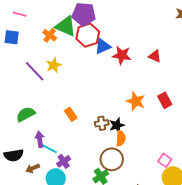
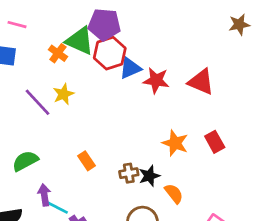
red triangle: (155, 56) -> (201, 82), size x1.5
orange semicircle: (121, 138) -> (174, 194), moved, turned -42

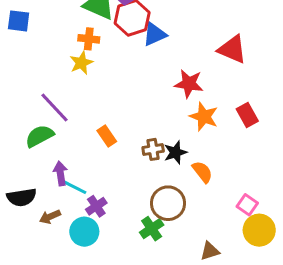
orange cross: (58, 53) -> (89, 39), moved, turned -30
red star: (156, 80) -> (189, 84), moved
purple line: (38, 102) -> (54, 108), moved

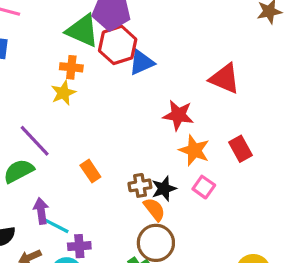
orange semicircle: (202, 172) -> (154, 209), moved
pink square: (247, 205) -> (204, 187), moved
purple cross: (96, 206) -> (79, 246), turned 30

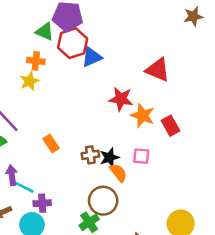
green triangle: (82, 31) -> (45, 32), size x0.7
orange star: (194, 150) -> (143, 116), moved
pink square: (204, 187) -> (141, 156), turned -30
orange semicircle: (154, 209) -> (118, 173), moved

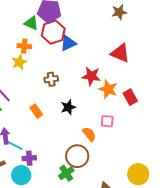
brown star: (193, 16) -> (119, 12), moved
brown cross: (90, 155) -> (51, 79), moved
black star: (109, 157) -> (68, 107), moved

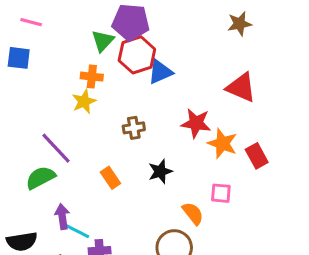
green triangle: (31, 23) -> (103, 41), turned 49

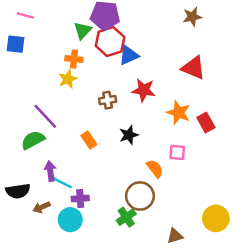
red star: (196, 123) -> (144, 90), moved

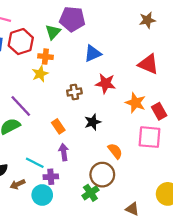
red hexagon: (110, 42) -> (21, 42), moved
pink square: (177, 152) -> (149, 137), moved, size x1.6
purple arrow: (50, 171) -> (64, 152), moved
brown triangle: (175, 236) -> (132, 209), turned 40

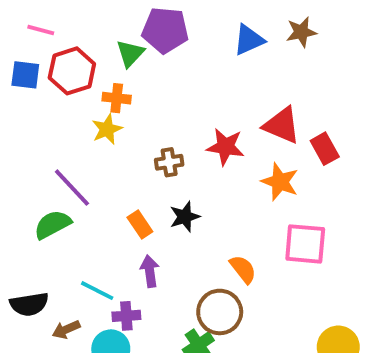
blue triangle: (93, 53) -> (249, 40), moved
red triangle: (148, 64) -> (282, 125), moved
red rectangle: (159, 111) -> (325, 149), moved
black star: (93, 122) -> (185, 217), moved

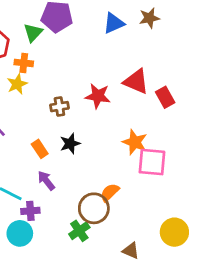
orange star: (280, 182) -> (135, 142), moved
orange semicircle: (243, 269) -> (110, 192), moved, turned -96
purple arrow: (150, 271) -> (46, 181), turned -30

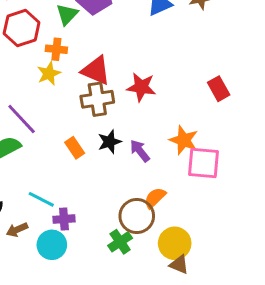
red triangle: (136, 81) -> (96, 70), moved
brown cross: (59, 107) -> (97, 99), size x1.5
purple arrow: (46, 181) -> (140, 151), moved
yellow circle: (174, 232) -> (175, 243), moved

